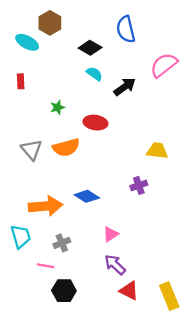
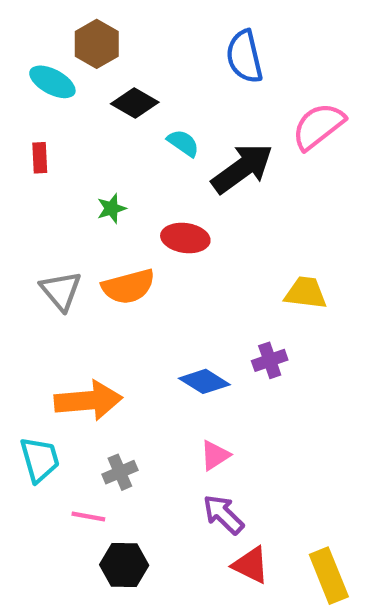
black diamond: (90, 48) -> (135, 103), moved
black arrow: (125, 87) -> (242, 168), size x1.4
blue diamond: (87, 196) -> (204, 381), moved

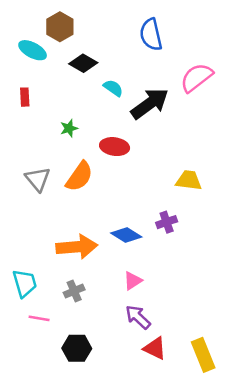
orange semicircle: (128, 287) -> (79, 176), turned -40
orange arrow: (88, 400) -> (77, 247), moved
pink line: (88, 516) -> (39, 318), moved

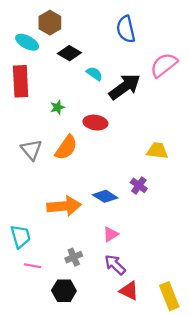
red rectangle: (25, 97) -> (21, 81), size x2.0
purple cross: (167, 222) -> (139, 185), turned -35
gray cross: (74, 291) -> (74, 257), moved

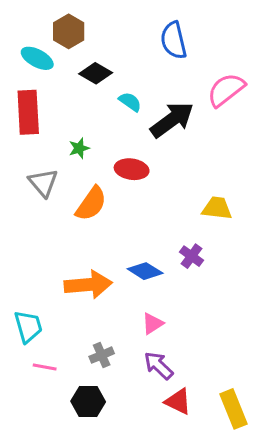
gray triangle: (31, 150) -> (43, 183), moved

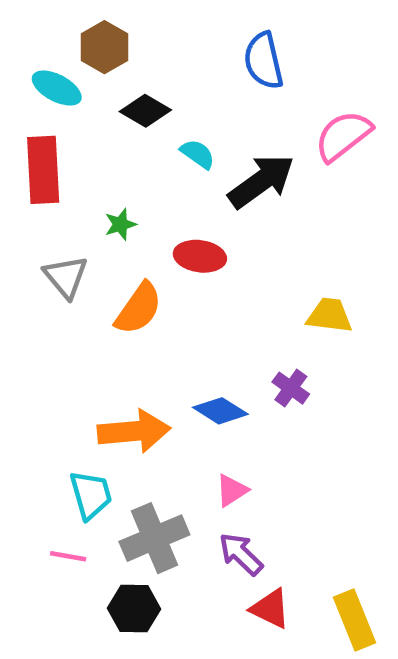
cyan trapezoid: (28, 327) -> (91, 495), moved
gray cross: (102, 355) -> (154, 538), size x1.8

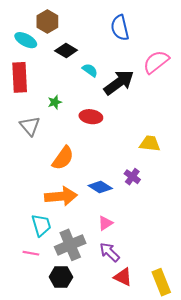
orange semicircle: (139, 309) -> (63, 158), moved

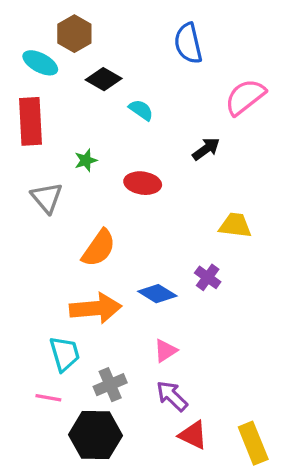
black arrow: (119, 83) -> (206, 149), moved, size x0.6
gray cross: (70, 245) -> (110, 385), size x0.7
black hexagon: (61, 277) -> (96, 435), size x1.4

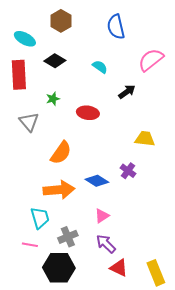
brown hexagon: (74, 34) -> (61, 21), moved
black diamond: (104, 79) -> (55, 61), moved
cyan semicircle: (141, 110) -> (100, 67), moved

